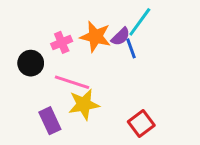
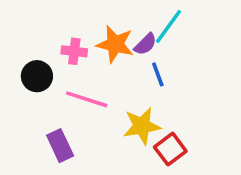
pink cross: (62, 42) -> (74, 51), turned 30
blue line: (131, 48) -> (158, 74), moved
yellow star: (84, 104) -> (142, 126), moved

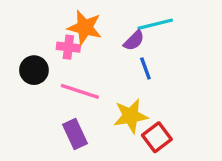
cyan line: (168, 26) -> (155, 24), turned 40
orange star: (115, 44) -> (85, 27), moved
purple rectangle: (60, 146) -> (75, 134), moved

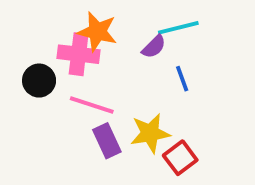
pink cross: (68, 47) -> (79, 54), size x1.5
blue line: (145, 68) -> (182, 79), moved
purple rectangle: (75, 134) -> (107, 141), moved

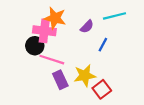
cyan line: (178, 28) -> (115, 16), moved
blue line: (182, 79) -> (103, 45), turned 48
black circle: (39, 81) -> (35, 46), moved

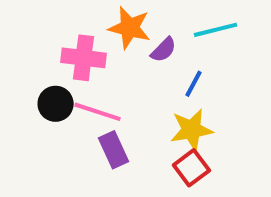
orange star: (55, 18) -> (130, 28), moved
black circle: (35, 46) -> (56, 104), moved
yellow star: (85, 76) -> (191, 130), moved

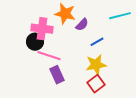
cyan line: (215, 30) -> (120, 16), moved
blue line: (193, 84) -> (97, 42), turned 32
black circle: (56, 104) -> (35, 42), moved

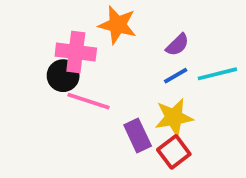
cyan line: (120, 16) -> (217, 74), moved
purple semicircle: (82, 25) -> (177, 45), moved
purple rectangle: (57, 75) -> (138, 136), moved

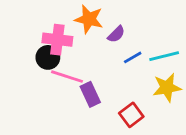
purple semicircle: (177, 45) -> (116, 34), moved
yellow star: (174, 117) -> (167, 88), moved
purple rectangle: (138, 136) -> (90, 94), moved

